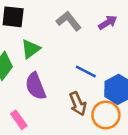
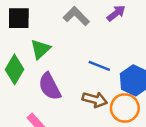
brown arrow: (78, 104) -> (95, 100), turned -45

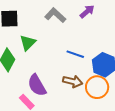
purple semicircle: (50, 86) -> (37, 85), moved

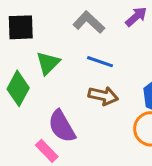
blue line: (75, 54) -> (100, 62), moved
brown arrow: (73, 81) -> (103, 96), moved

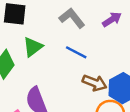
brown arrow: (103, 96) -> (95, 83), moved

